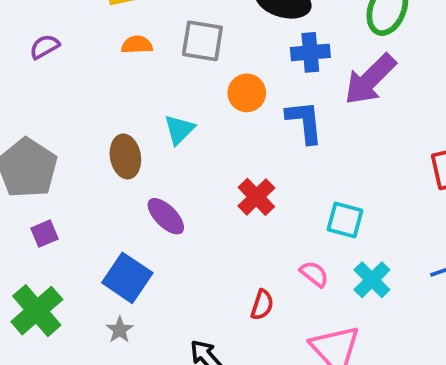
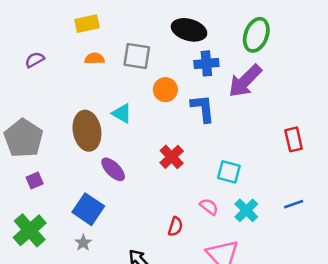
cyan triangle: (179, 130) -> (122, 113), turned -45
brown ellipse: (125, 156) -> (87, 131), size x1.4

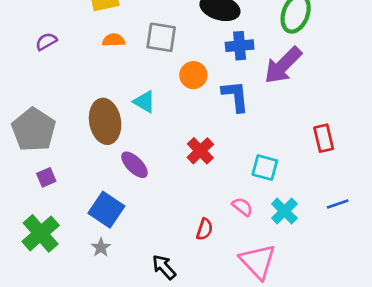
red rectangle: (294, 139) -> (324, 138), moved

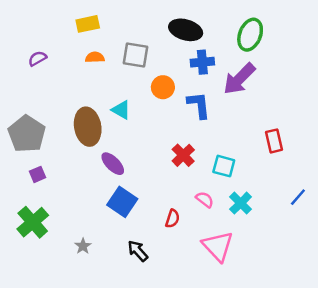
red cross: (200, 151) -> (183, 155), moved
blue line: (338, 204) -> (298, 197), moved, turned -30
blue square: (106, 210) -> (122, 202), moved
gray star: (101, 247) -> (83, 246), moved

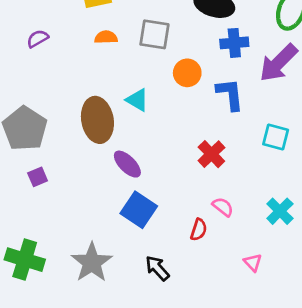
cyan square: (224, 166) -> (276, 137), moved
pink semicircle: (205, 199) -> (223, 207), moved
green cross: (33, 222) -> (25, 260), moved, turned -32
gray star: (83, 246) -> (92, 262), size x2.0
pink triangle: (218, 246) -> (253, 262), size x0.5

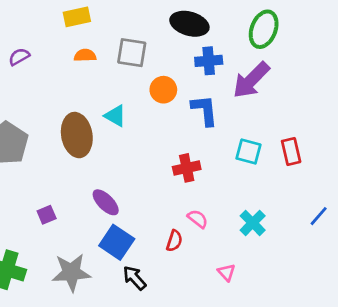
red cross: (211, 154) -> (187, 168), turned 32
purple ellipse: (127, 164) -> (106, 202), moved
purple square: (38, 177) -> (47, 215), moved
blue square: (139, 210) -> (117, 242), moved
gray star: (92, 262) -> (71, 272), turned 30

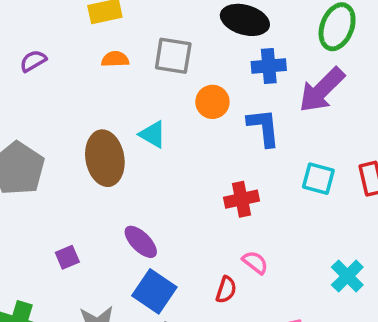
cyan cross: (253, 223) -> (347, 276), moved

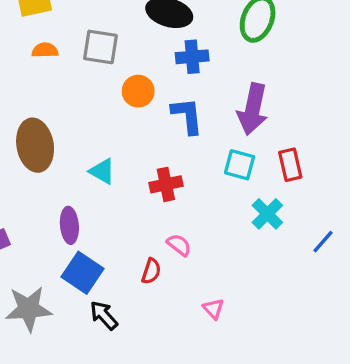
purple arrow: (322, 90) -> (253, 109), moved, turned -33
cyan triangle: (153, 134) -> (102, 171), moved
purple ellipse: (141, 242) -> (69, 225), turned 40
cyan cross: (347, 276) -> (267, 214), moved

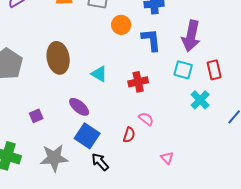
purple ellipse: (69, 225) -> (79, 107), turned -45

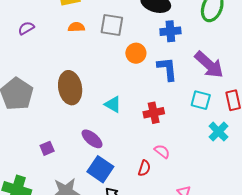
purple arrow: (191, 36) -> (209, 65), turned -60

